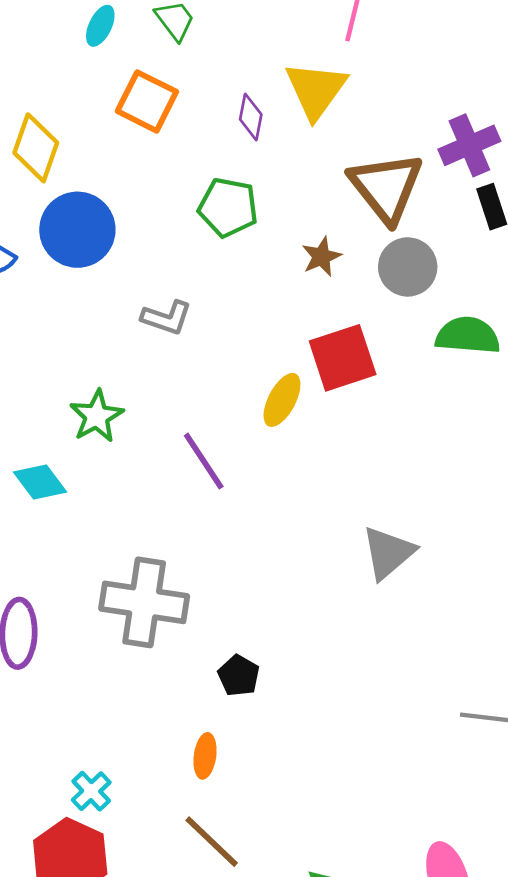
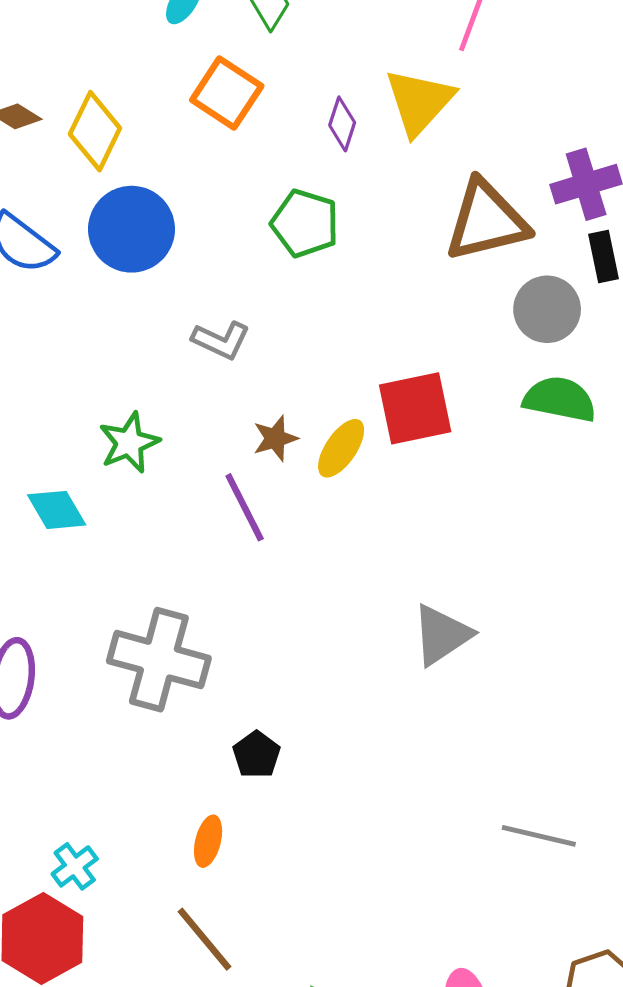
brown triangle: (386, 187) -> (486, 221), turned 48
brown star: (321, 257) -> (275, 438), moved
gray circle: (408, 267) -> (547, 309), moved

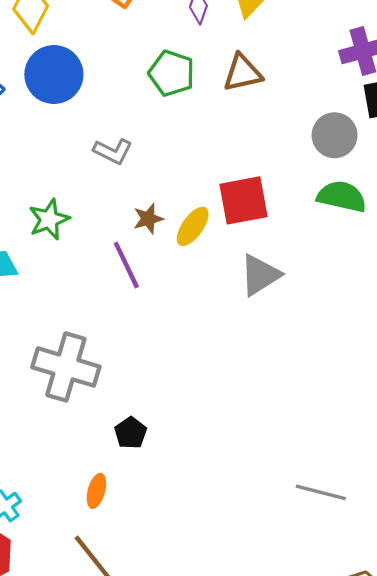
brown triangle: (486, 221) -> (242, 73), moved, size x0.7
gray triangle: (442, 635) -> (260, 275), moved

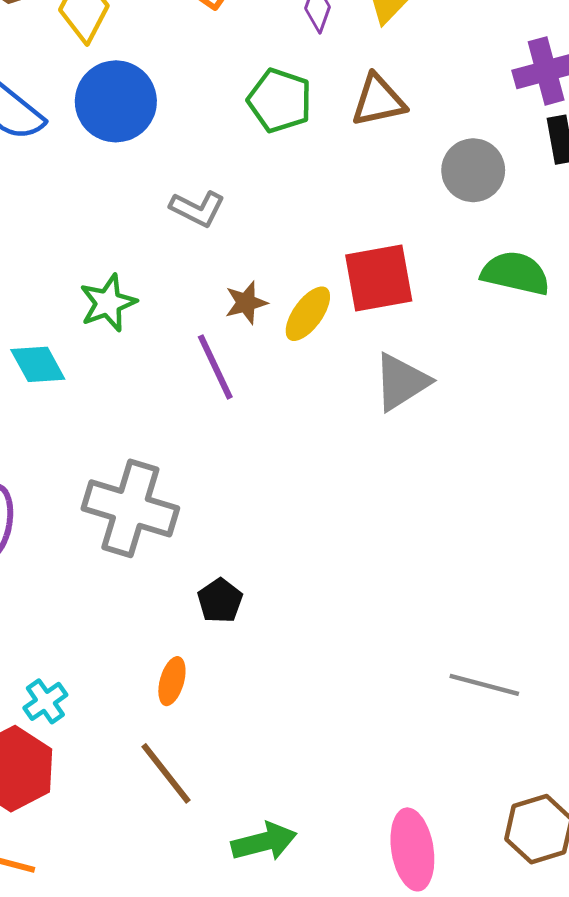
gray circle: (335, 135) -> (473, 170), moved

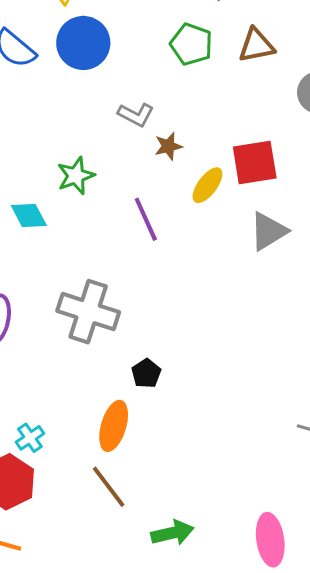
brown star: (246, 303) -> (168, 146), moved
orange ellipse: (172, 681) -> (114, 426), size x1.6

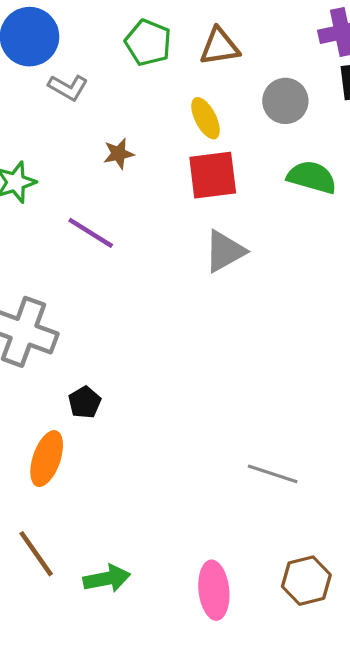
gray L-shape: (136, 115) -> (68, 87), moved
yellow ellipse: (207, 185) -> (206, 118), moved, turned -66
purple line: (146, 219) -> (91, 233), turned -36
brown line: (109, 487) -> (36, 554), moved

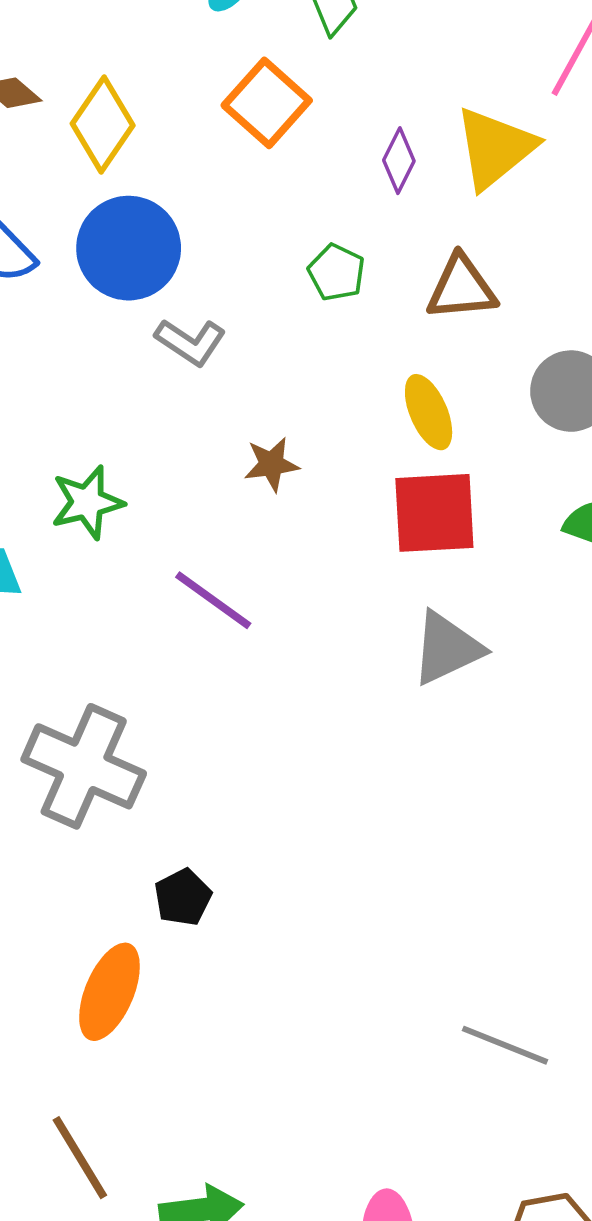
green pentagon: (148, 43) -> (336, 272), size x0.7

